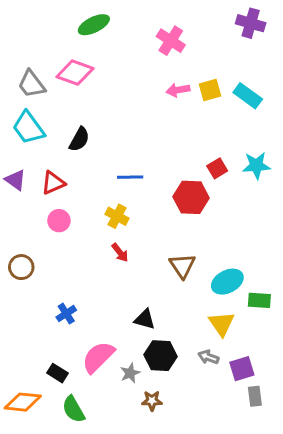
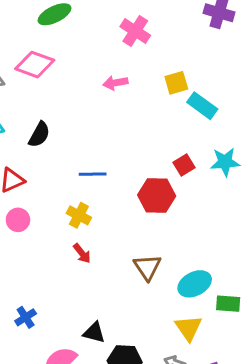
pink arrow: (178, 90) -> (115, 83), moved
cyan rectangle: (248, 96) -> (202, 106), moved
black triangle: (145, 319) -> (94, 333), moved

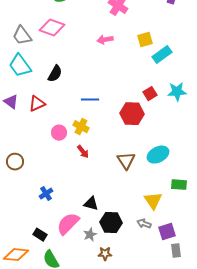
cyan rectangle: (202, 106) -> (162, 55), turned -72
pink circle: (18, 220) -> (59, 133), moved
cyan ellipse: (195, 284) -> (158, 155), moved

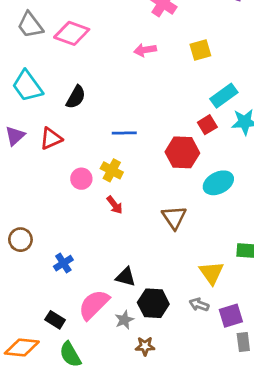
gray trapezoid: (22, 36) -> (30, 25), moved
cyan rectangle: (162, 55) -> (224, 96), moved
purple triangle: (11, 102) -> (15, 136), turned 42
cyan ellipse: (158, 155) -> (218, 183), moved
brown circle: (15, 162) -> (20, 240), moved

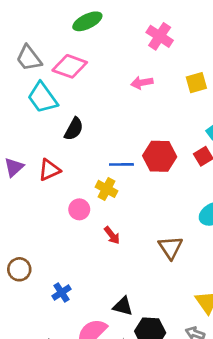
cyan trapezoid: (27, 86) -> (42, 98), moved
red hexagon: (182, 152) -> (160, 156), moved
yellow cross: (112, 170) -> (106, 189), moved

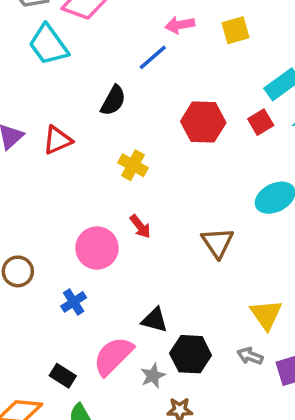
yellow square: (196, 83) -> (236, 30), moved
black semicircle: (74, 129) -> (113, 100), moved
blue line: (121, 164) -> (153, 57), moved, turned -40
pink circle: (79, 209) -> (97, 248), moved, size x1.5

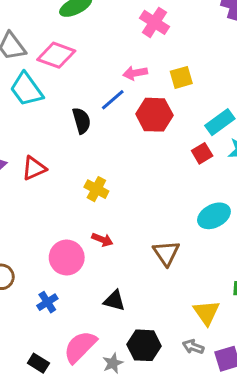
black semicircle: (113, 100) -> (82, 121), moved, turned -45
red hexagon: (203, 122) -> (154, 115), moved
red arrow: (140, 226) -> (102, 240), turned -30
black triangle: (155, 320) -> (114, 301), moved

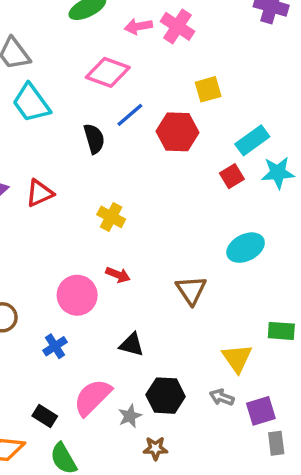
pink diamond: (56, 55) -> (108, 72), moved
pink arrow: (135, 73) -> (138, 26), moved

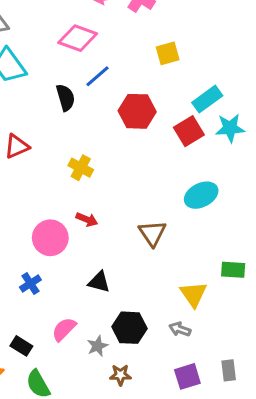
red hexagon: (178, 132) -> (137, 111), moved
red square: (232, 176) -> (189, 131), size x1.4
pink semicircle: (92, 397) -> (64, 329), size x0.7
purple square: (261, 411) -> (187, 376), moved

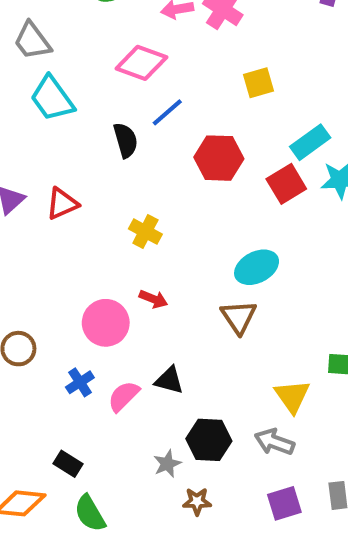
cyan ellipse: (201, 195) -> (257, 267), moved
pink semicircle: (64, 329) -> (124, 396), moved
gray arrow: (180, 329) -> (274, 442), size x1.4

